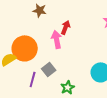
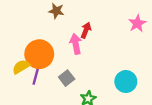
purple line: (33, 79) -> (36, 76), moved

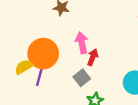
red arrow: (86, 30) -> (93, 57), moved
gray square: (67, 78) -> (82, 78), moved

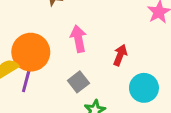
red arrow: (93, 57) -> (120, 55), moved

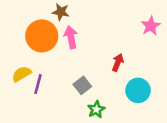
pink arrow: (78, 39) -> (71, 37), moved
orange circle: (31, 52) -> (42, 36), moved

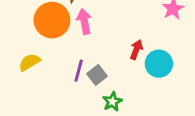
purple line: (38, 84) -> (79, 71), moved
cyan circle: (138, 90) -> (159, 64), moved

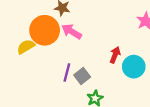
pink arrow: (84, 21) -> (72, 31), turned -48
yellow semicircle: (29, 62) -> (26, 47), moved

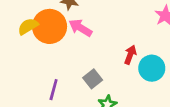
yellow semicircle: (26, 47) -> (28, 26), moved
purple line: (67, 72) -> (54, 90), moved

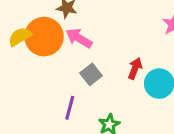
gray square: (93, 79) -> (91, 74), moved
purple line: (54, 90) -> (70, 108), moved

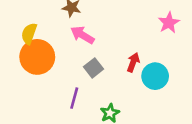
yellow semicircle: (20, 37) -> (29, 34), turned -40
orange circle: (44, 37) -> (37, 57), moved

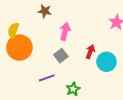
pink arrow: (82, 35) -> (65, 31), moved, turned 72
purple line: (74, 98) -> (47, 78), turned 56

